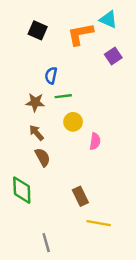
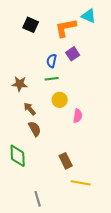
purple square: (113, 56) -> (73, 54), moved
blue semicircle: (51, 75) -> (52, 61), moved
brown star: (35, 102) -> (20, 84), moved

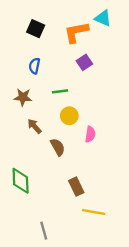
blue semicircle: (52, 61) -> (34, 66), moved
brown semicircle: (35, 129) -> (58, 147), moved

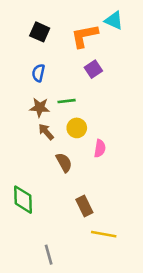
brown star: (23, 97) -> (40, 107), moved
brown arrow: (34, 126) -> (46, 132), moved

